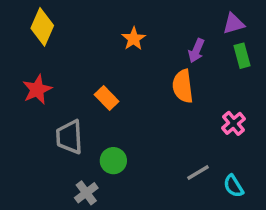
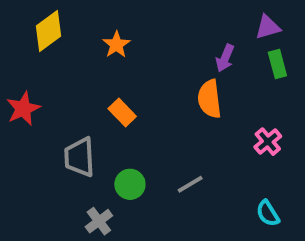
yellow diamond: (42, 27) -> (48, 31), turned 30
orange star: (134, 39) -> (116, 45), moved
red star: (37, 90) -> (23, 109), moved
gray line: (198, 172) -> (190, 184), moved

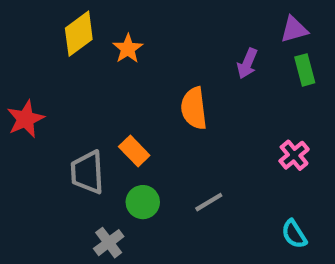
yellow diamond: (48, 31) -> (79, 34), moved
orange semicircle: (210, 99) -> (194, 108), moved
orange rectangle: (122, 112) -> (134, 151), moved

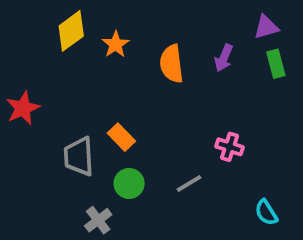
orange semicircle: (194, 108) -> (172, 64), moved
pink cross: (294, 155) -> (230, 147), moved, turned -32

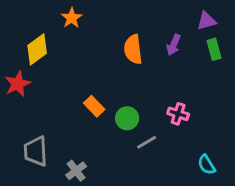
yellow diamond: (71, 31) -> (37, 49), moved
orange star: (116, 44) -> (72, 18), moved
gray trapezoid: (79, 156) -> (36, 151), moved
green circle: (129, 183) -> (127, 118), moved

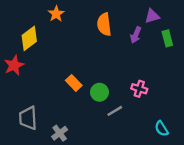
purple triangle: (207, 21) -> (152, 16), moved
orange semicircle: (133, 49) -> (104, 24), moved

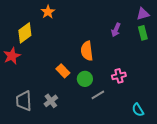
purple triangle: (152, 16) -> (143, 14), moved
orange semicircle: (104, 24) -> (87, 51), moved
pink cross: (139, 89) -> (119, 76), turned -32
gray cross: (60, 133) -> (51, 101), moved

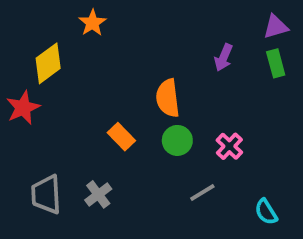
pink cross: (119, 76) -> (229, 146), turned -32
green circle: (85, 79) -> (177, 140), moved
gray line: (98, 95) -> (202, 193), moved

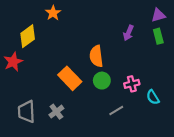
orange rectangle: (121, 137) -> (70, 78), size x1.5
pink cross: (229, 146) -> (132, 84), turned 32
cyan semicircle: (266, 212) -> (153, 97), moved

